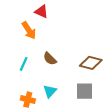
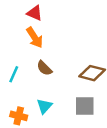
orange arrow: (29, 30) -> (35, 38), moved

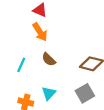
gray square: (85, 106) -> (85, 93), turned -30

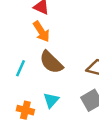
brown semicircle: (49, 59) -> (51, 62), size x1.5

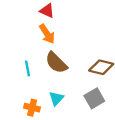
cyan line: (20, 68) -> (27, 68), turned -35

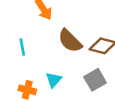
brown semicircle: (56, 63) -> (70, 41), moved

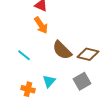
cyan line: (22, 47) -> (24, 55), turned -40

